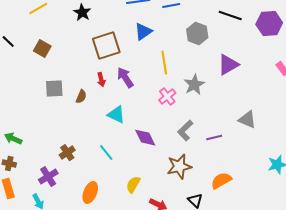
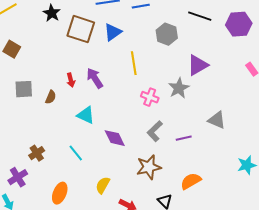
brown square: (106, 46) -> (81, 29), moved, turned 36
gray star: (194, 85) -> (179, 88), moved
pink cross: (167, 97) -> (150, 97), moved, turned -30

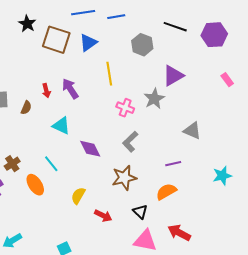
purple line: (184, 138) -> (173, 164), moved
orange ellipse: (60, 193) -> (35, 185), moved, turned -55

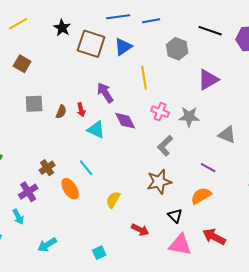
red arrow: (46, 91) -> (81, 110), moved
gray star: (154, 99) -> (189, 117), moved, turned 30
purple diamond: (90, 149) -> (125, 121), moved
purple line: (173, 164) -> (208, 168), turned 42
red arrow: (103, 216) -> (140, 230), moved

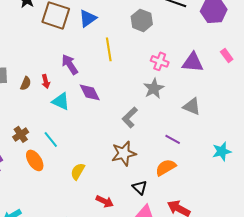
purple triangle: (208, 80) -> (193, 62), moved, turned 35
pink cross: (160, 112) -> (160, 61), moved
gray star: (189, 117) -> (154, 88), turned -30
brown cross: (47, 168) -> (21, 134), moved

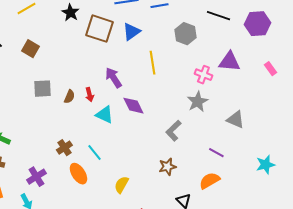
purple triangle: (193, 62) -> (229, 62), moved
brown star: (124, 153) -> (167, 167), size x0.7

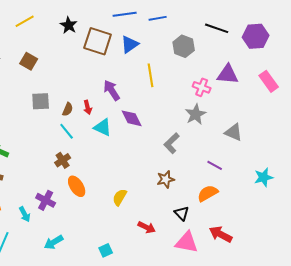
pink rectangle: (270, 69) -> (269, 81), size x1.5
cyan line: (94, 153) -> (67, 131), moved
purple cross: (36, 177) -> (46, 200), moved, turned -30

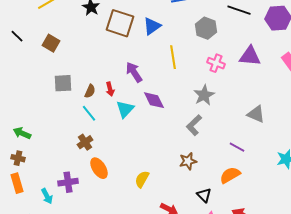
pink cross: (202, 87) -> (216, 63), moved
gray star: (196, 114) -> (204, 95), moved
cyan triangle: (103, 127) -> (125, 109), turned 48
purple cross: (46, 200) -> (68, 182), turned -36

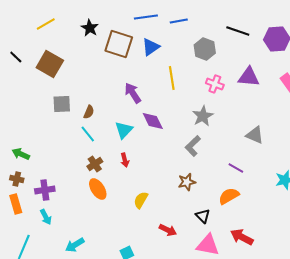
brown square: (51, 43) -> (50, 64), size x1.5
red arrow: (110, 89) -> (125, 160), moved
brown cross: (85, 142) -> (95, 164), moved
purple cross: (68, 182) -> (45, 190), moved

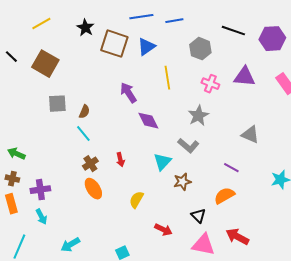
cyan triangle: (124, 130) -> (162, 162), moved
gray L-shape: (193, 146) -> (188, 146), turned -95

